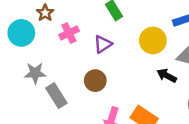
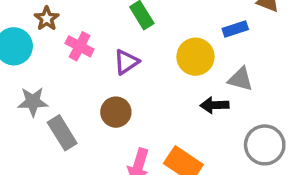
pink cross: (69, 33) -> (80, 46), turned -36
black arrow: (167, 76) -> (215, 105), turned -30

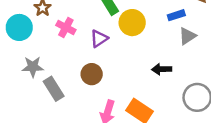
yellow circle: (195, 57) -> (132, 23), moved
gray triangle: (240, 79) -> (187, 36), moved, turned -48

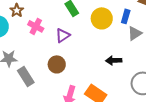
blue rectangle: (176, 15) -> (126, 16), turned -56
yellow circle: (132, 23) -> (102, 18), moved

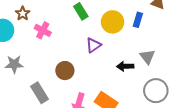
gray triangle: (135, 33) -> (147, 57), moved, turned -35
purple triangle: (63, 35) -> (93, 45), moved
gray rectangle: (26, 76) -> (40, 93), moved

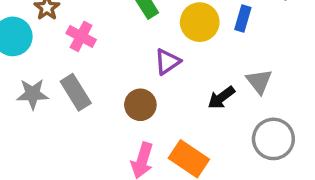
black arrow: (125, 66) -> (221, 98), turned -35
brown circle: (65, 71) -> (140, 105), moved
gray rectangle: (40, 93) -> (76, 92), moved

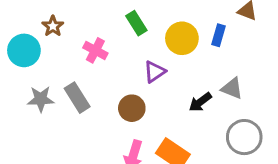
pink cross: (81, 36) -> (95, 50), moved
gray triangle: (259, 81) -> (232, 88), turned -30

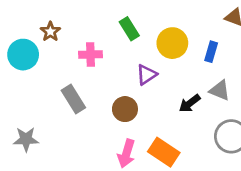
blue rectangle: (218, 35) -> (211, 52), moved
pink cross: (95, 50) -> (91, 55), turned -30
gray star: (41, 99) -> (26, 139), moved

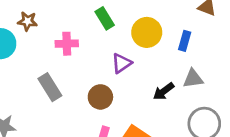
brown star: (50, 32) -> (27, 21), turned -30
gray triangle: (220, 90) -> (193, 79), turned -30

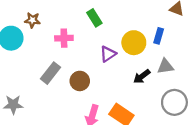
yellow circle: (147, 32) -> (134, 43), moved
gray rectangle: (50, 87) -> (50, 73), turned 70
brown circle: (100, 97) -> (80, 81), moved

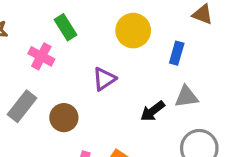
green rectangle: (94, 18) -> (65, 27), moved
pink cross: (64, 38) -> (41, 56), turned 30
yellow circle: (134, 43) -> (133, 31), moved

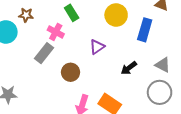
blue rectangle: (177, 53) -> (145, 30), size x1.5
gray triangle: (186, 97) -> (163, 65), moved, turned 35
gray rectangle: (22, 106) -> (44, 53), moved

